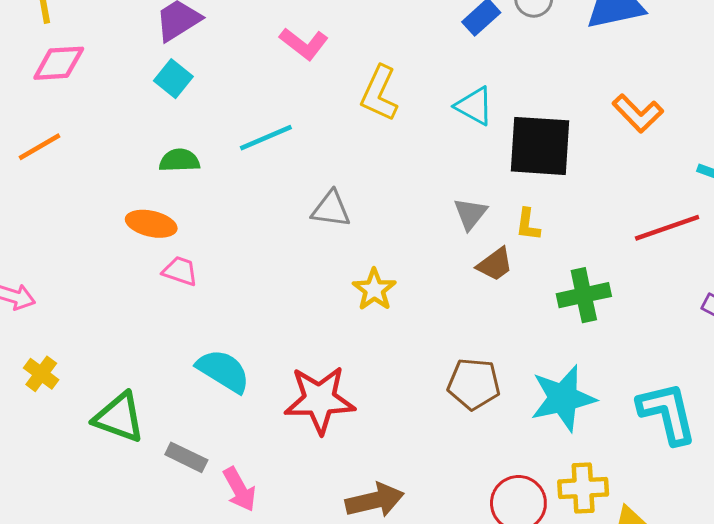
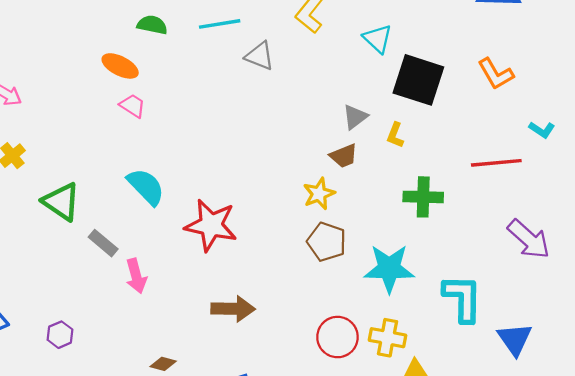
gray triangle: (331, 209) -> (260, 56), moved
brown trapezoid: (495, 264) -> (344, 156), moved
yellow star: (374, 290) -> (319, 194), moved

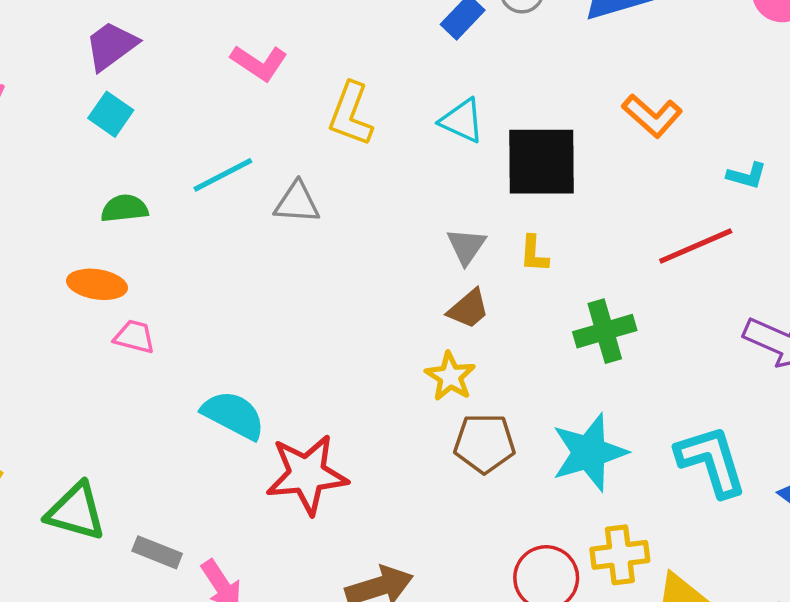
cyan semicircle: (146, 187) -> (233, 415), moved

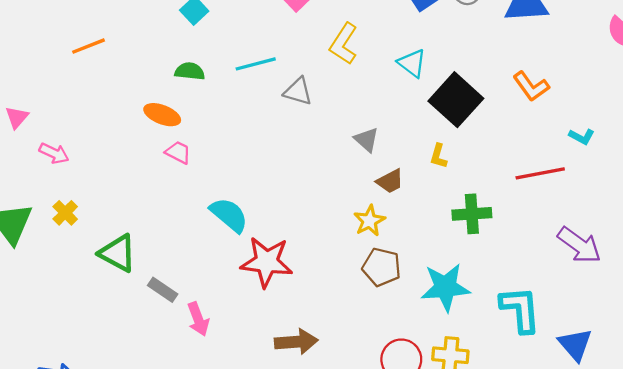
black square: (542, 162) -> (456, 100), turned 30
gray triangle: (466, 246) -> (366, 140), moved, turned -36

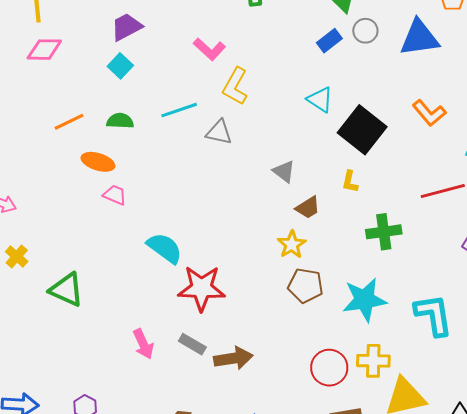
yellow L-shape: (344, 44) -> (235, 86), moved
orange line: (89, 46) -> (69, 122), moved
gray rectangle: (163, 290) -> (192, 344), moved

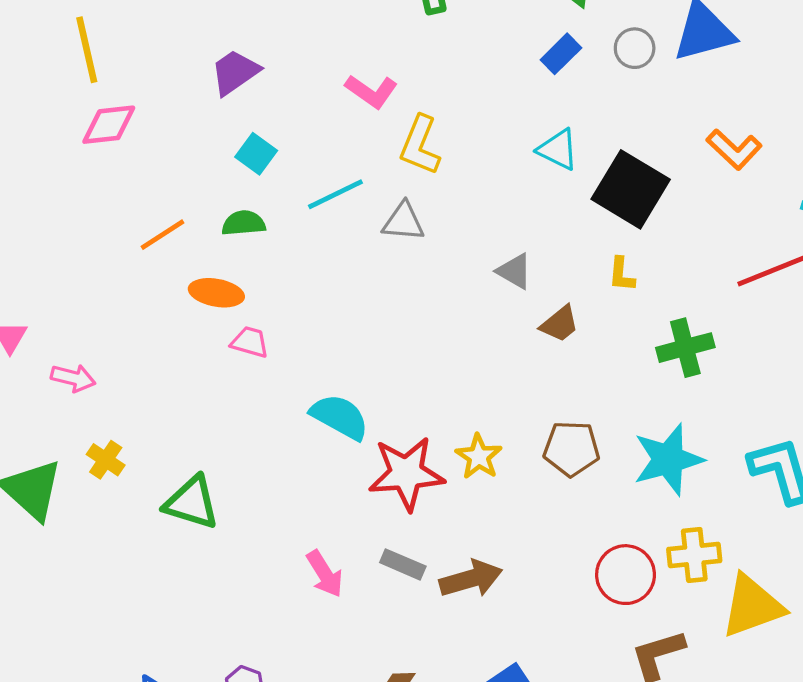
gray circle: (365, 31) -> (635, 48), moved
cyan square: (120, 66) -> (256, 154), moved
yellow star: (292, 244) -> (479, 457), moved

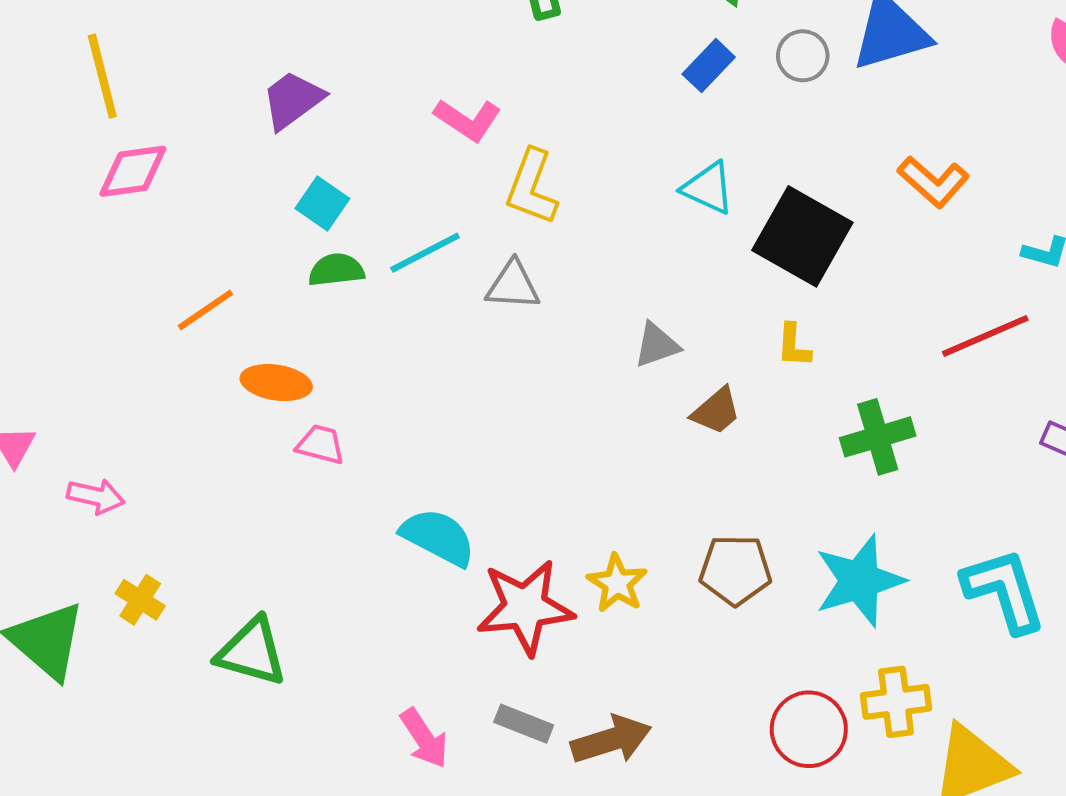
green semicircle: (244, 223) -> (336, 270), moved
gray triangle: (514, 271) -> (657, 345), turned -48

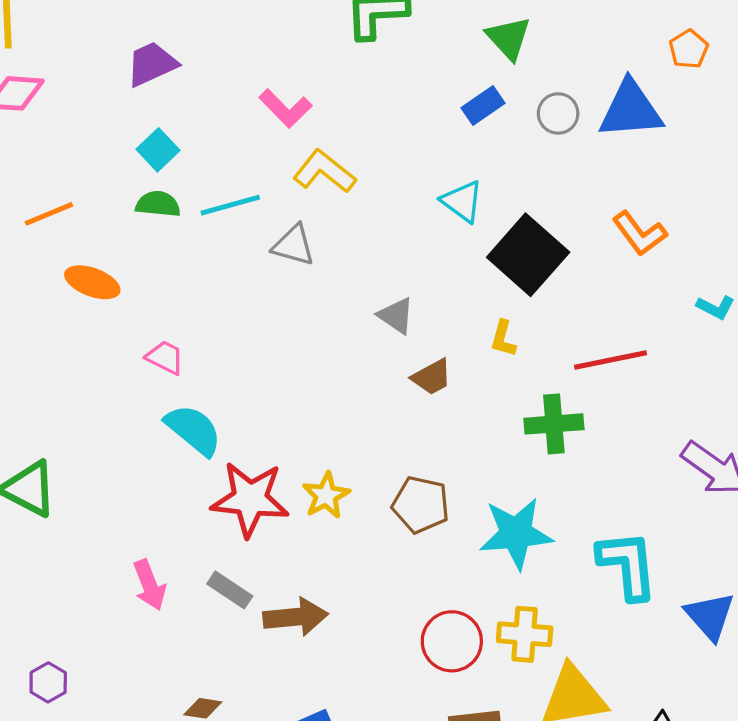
yellow L-shape: (532, 187) -> (324, 172), turned 96
red line: (985, 336) -> (610, 360), moved
gray triangle: (657, 345) -> (396, 316), turned 42
pink trapezoid: (321, 444) -> (165, 357), moved

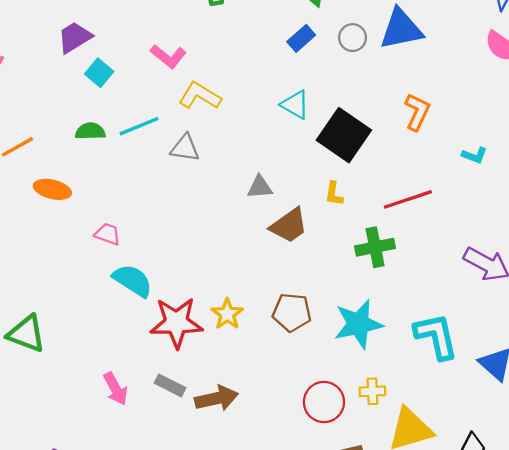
cyan square: (158, 150) -> (99, 73), moved
orange L-shape: (640, 234) -> (417, 112), turned -111
gray triangle: (396, 316) -> (260, 187), turned -32
brown trapezoid: (432, 377) -> (289, 226), size x1.4
yellow cross: (525, 634) -> (372, 391), size x0.7

